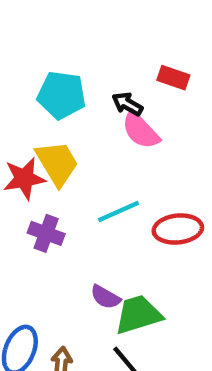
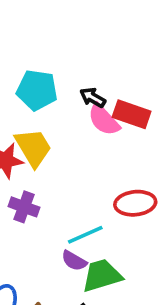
red rectangle: (173, 78) -> (132, 114), moved, size x1.4
cyan line: (119, 211) -> (85, 235), moved

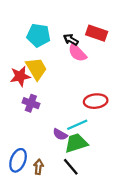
red rectangle: (132, 114) -> (97, 33), moved
cyan line: (85, 235) -> (77, 125), moved

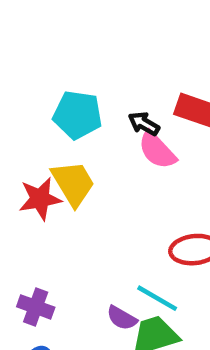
purple cross: (31, 103) -> (36, 307), moved
cyan line: (77, 125) -> (157, 298), turned 54

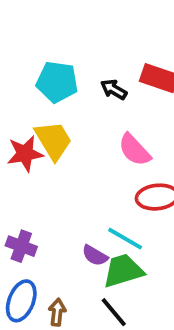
pink semicircle: (157, 150) -> (135, 150), moved

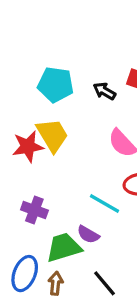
cyan line: (125, 239) -> (104, 203), moved
purple cross: (21, 246) -> (34, 210), moved
green trapezoid: (123, 271) -> (64, 247), moved

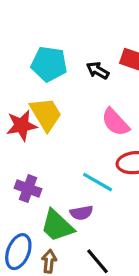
purple semicircle: (88, 234) -> (81, 213), turned -40
green trapezoid: (64, 247) -> (57, 226), turned -120

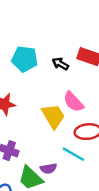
yellow trapezoid: (46, 114) -> (53, 116), moved
cyan line: (98, 182) -> (73, 154), moved

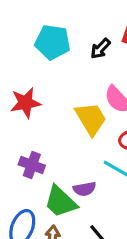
black arrow: (60, 64) -> (100, 49), turned -77

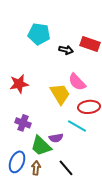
cyan pentagon: (53, 42) -> (39, 34), moved
black arrow: (100, 49) -> (66, 50), turned -120

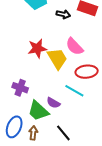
red star: (19, 84) -> (37, 48), moved
purple semicircle: (56, 138) -> (53, 103), turned 40

